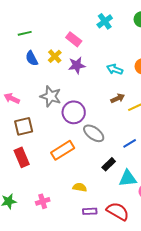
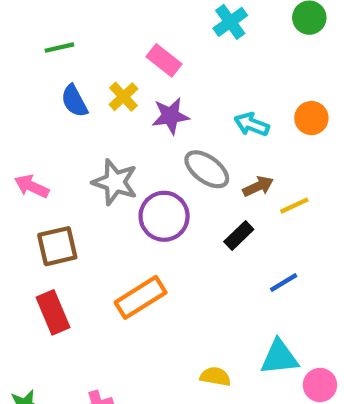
gray ellipse: (94, 133) -> (207, 169), moved
black rectangle: (109, 164) -> (239, 235), moved
yellow semicircle: (80, 187) -> (215, 376), moved

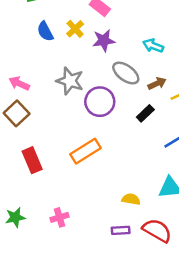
brown square: (57, 246) -> (17, 113), moved, turned -30

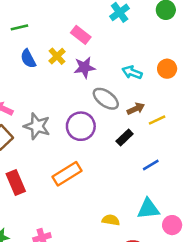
gray star: (70, 81) -> (37, 126), moved

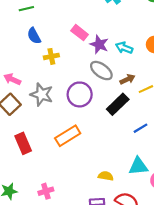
pink rectangle: (81, 35) -> (80, 33), moved
yellow cross: (57, 56) -> (51, 56), moved, turned 32
purple star: (85, 67) -> (99, 44), moved, turned 30
black rectangle: (125, 137) -> (118, 104), size x1.5

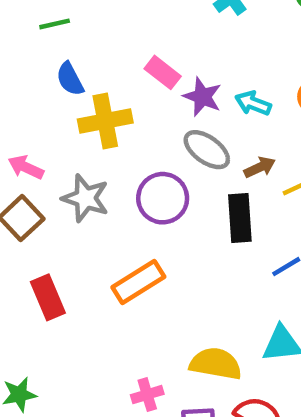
yellow cross: (51, 56) -> (105, 121), size x1.6
black rectangle: (118, 104) -> (240, 218), turned -50
yellow semicircle: (106, 176) -> (216, 364), size x1.6
pink cross: (46, 191) -> (147, 395), moved

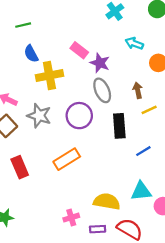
cyan arrow: (253, 103) -> (134, 43), moved
gray ellipse: (207, 150) -> (102, 90), turned 30
brown arrow: (260, 167) -> (138, 90), moved, turned -77

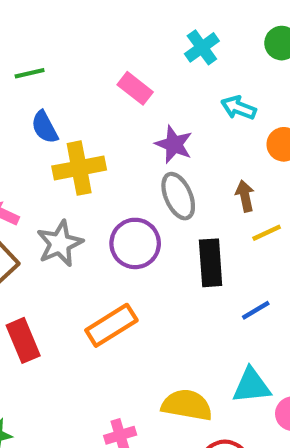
pink rectangle: (79, 50) -> (135, 88), moved
gray star: (39, 116) -> (60, 243), turned 30

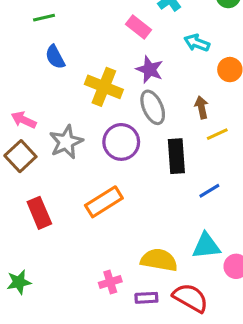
pink rectangle: (135, 88) -> (139, 27), moved
yellow cross: (79, 168) -> (104, 87), moved, turned 33

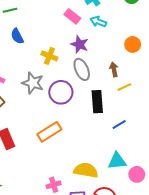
cyan arrow: (197, 43) -> (98, 22), moved
yellow cross: (104, 87) -> (49, 56), size x0.7
gray star: (66, 142) -> (33, 83), moved, turned -30

